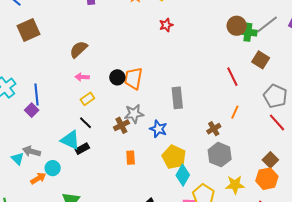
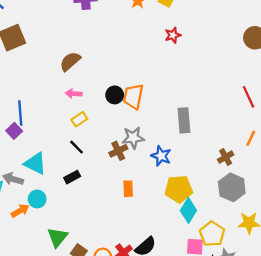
cyan triangle: (70, 140) -> (35, 163), moved
yellow pentagon: (174, 157) -> (179, 189), turned -30

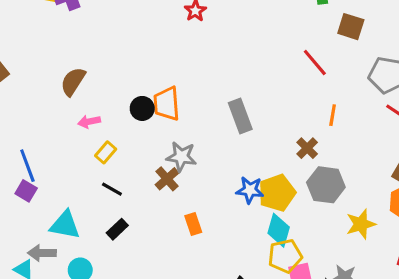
gray star: (133, 138) -> (181, 157), turned 30
blue star: (161, 156) -> (250, 190), moved
yellow pentagon: (179, 189) -> (277, 193), moved
yellow pentagon: (212, 234) -> (285, 256), moved, turned -30

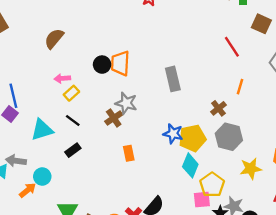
pink arrow: (89, 122) -> (62, 78), moved
cyan triangle: (65, 225) -> (42, 130), moved, turned -35
yellow pentagon: (285, 256) -> (212, 185), moved, turned -30

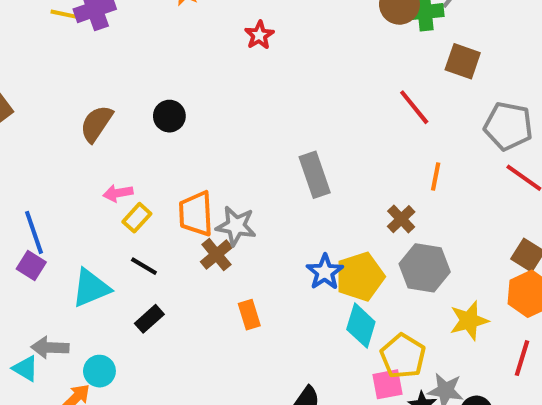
orange trapezoid: (120, 63) -> (196, 214), moved
black circle: (102, 65) -> (169, 116), moved
blue star: (173, 134) -> (325, 272), turned 30

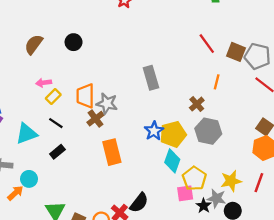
brown square: (463, 61) -> (236, 52), moved
orange rectangle: (249, 315) -> (112, 152), size x1.6
yellow star: (469, 321) -> (231, 181), moved

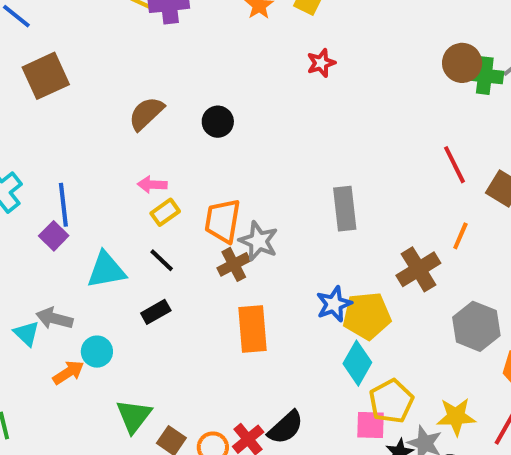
brown cross: (197, 104) -> (418, 269), size x1.5
gray hexagon: (208, 131) -> (476, 326), moved

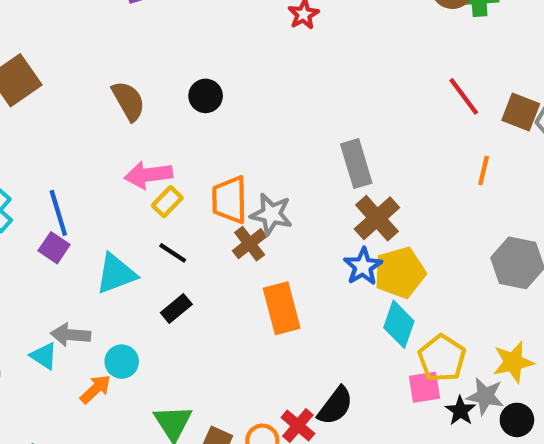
brown semicircle: (146, 113) -> (128, 101), turned 114
pink arrow: (152, 185) -> (148, 175), size x1.5
brown cross: (418, 269) -> (377, 218), moved

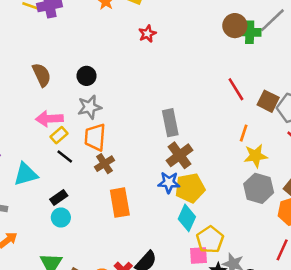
gray star: (271, 214) -> (90, 107), moved, turned -30
black line: (173, 253) -> (65, 156), moved
blue star: (363, 266) -> (169, 183), turned 30
cyan circle: (122, 362) -> (61, 217), moved
yellow star: (513, 362) -> (256, 156), moved

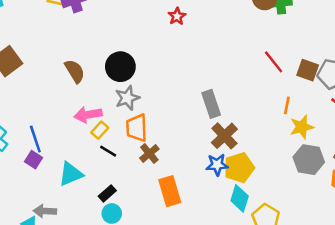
black circle: (87, 76) -> (120, 67), size x1.5

